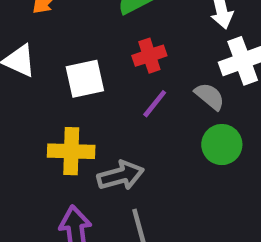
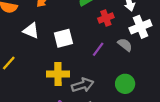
red cross: (149, 56) -> (106, 18), moved
green circle: (222, 145) -> (125, 84), moved

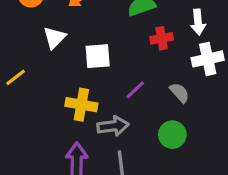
white triangle: (31, 31) -> (54, 38), turned 42
gray semicircle: (125, 45) -> (180, 93), moved
purple line: (98, 49) -> (135, 90), moved

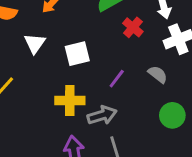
red cross: (162, 38) -> (133, 27), turned -30
green circle: (172, 135) -> (172, 115), moved

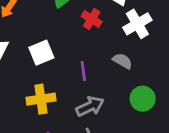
purple line: (117, 79) -> (83, 71), turned -36
gray arrow: (102, 115) -> (90, 106), moved

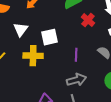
yellow cross: (41, 99) -> (33, 56), moved

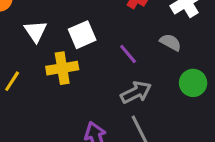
purple line: (76, 55) -> (128, 54), turned -32

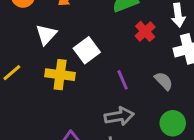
white square: (82, 35) -> (87, 50), turned -30

